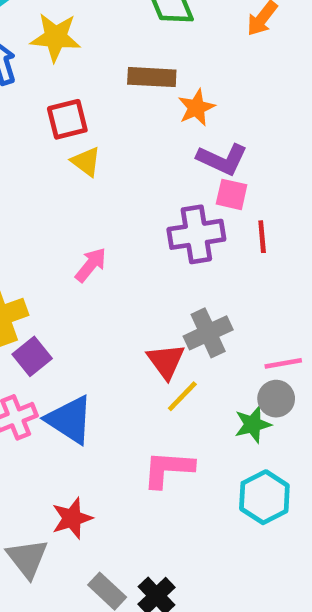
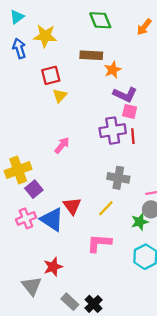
yellow triangle: (86, 162) -> (60, 96), turned 35
red line: (262, 237) -> (133, 136), moved
gray cross: (208, 333) -> (118, 178), turned 35
red triangle: (166, 361) -> (72, 206), moved

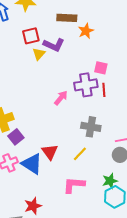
purple L-shape: (125, 95) -> (54, 45), moved
pink arrow: (62, 145) -> (61, 98), moved
green star: (140, 222) -> (110, 181), moved

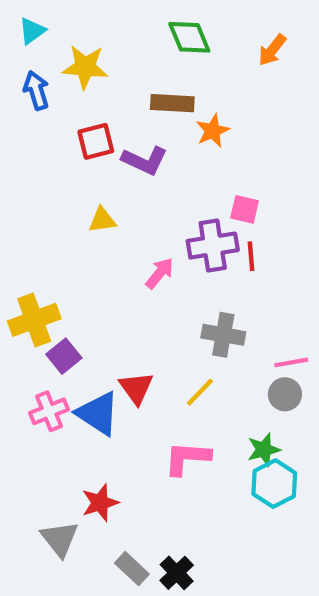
yellow triangle: (39, 54) -> (102, 220), moved, turned 40

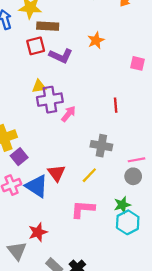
brown rectangle: (172, 103) -> (48, 26), moved
pink square: (245, 209) -> (138, 63), moved
purple cross: (213, 246) -> (50, 100), moved

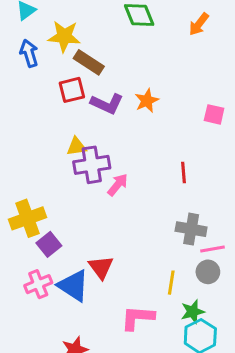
brown rectangle: (48, 26) -> (89, 62), turned 30
orange star: (96, 40) -> (147, 101), moved
gray cross: (101, 146) -> (191, 229), moved
yellow line: (89, 175) -> (171, 283), moved, turned -35

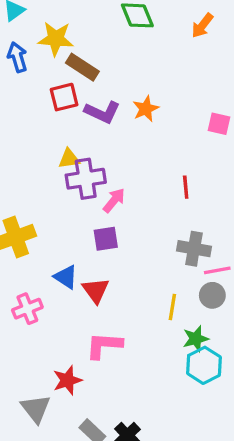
purple square: (49, 244) -> (106, 239), moved, turned 30
blue triangle: (73, 286) -> (66, 277), moved, size x0.7
pink L-shape: (138, 318) -> (104, 345), moved

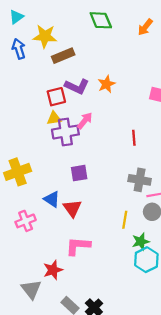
brown rectangle: (82, 67) -> (63, 56), turned -55
red square: (64, 97) -> (56, 97), moved
pink arrow: (114, 200) -> (85, 121), moved

